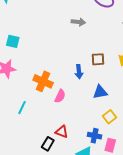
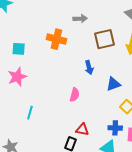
brown square: (98, 59) -> (104, 39), moved, size x1.5
orange cross: (43, 81) -> (56, 39), moved
cyan line: (22, 108) -> (30, 113), moved

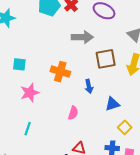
gray arrow: (80, 19) -> (82, 37), size x1.5
orange cross: (56, 39) -> (60, 72), moved
pink star: (17, 77) -> (30, 93), moved

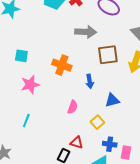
yellow square: (125, 127) -> (97, 122), moved

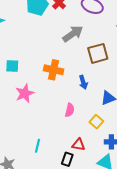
gray arrow: (86, 32) -> (73, 34), turned -30
cyan line: (26, 120) -> (37, 146), moved

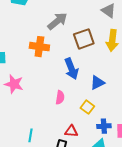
orange cross: (54, 70) -> (39, 47), moved
blue arrow: (83, 82) -> (71, 69), size x1.5
pink star: (25, 93) -> (14, 84), turned -30

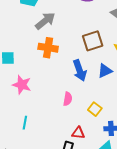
gray arrow: (57, 21) -> (45, 21), moved
blue triangle: (97, 83) -> (105, 71), moved
cyan line: (30, 135) -> (25, 123), moved

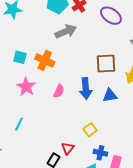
orange cross: (48, 48) -> (45, 60), moved
pink semicircle: (68, 99) -> (59, 91), moved
red triangle: (78, 133) -> (68, 148), turned 48

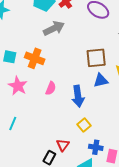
blue arrow: (86, 88) -> (78, 96), moved
blue triangle: (110, 96) -> (101, 80), moved

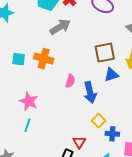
pink star: (18, 86) -> (29, 101), moved
pink semicircle: (51, 88) -> (70, 81), moved
blue cross: (96, 147) -> (112, 134), moved

